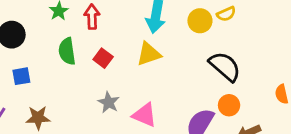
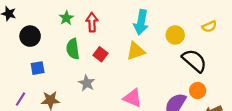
yellow semicircle: (226, 14) -> (209, 26), moved
yellow circle: (200, 21) -> (175, 35), moved
gray star: (109, 102) -> (87, 83), moved

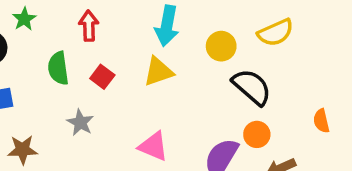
green star: (66, 18) -> (24, 19), moved
yellow semicircle: (209, 26) -> (276, 33), size x1.5

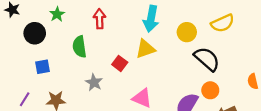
red square: (102, 77) -> (120, 63), moved

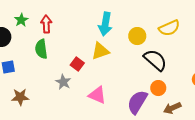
red arrow: (100, 19) -> (46, 24), moved
gray star: (94, 82) -> (63, 82), moved

